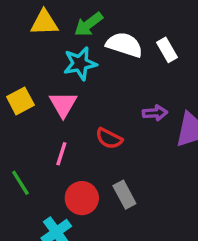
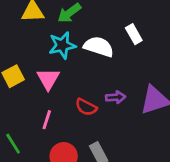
white semicircle: (124, 45) -> (99, 47), moved
purple arrow: (155, 113) -> (116, 97), moved

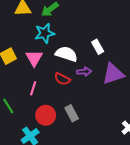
white rectangle: (134, 34) -> (98, 47), moved
white semicircle: (99, 47) -> (66, 54), moved

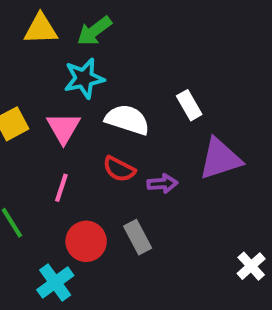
purple arrow: (84, 72) -> (162, 184), moved

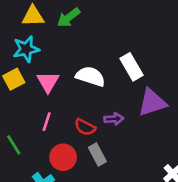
cyan star: (84, 78) -> (26, 49), moved
white rectangle: (189, 105) -> (132, 67), size x1.4
red semicircle: (119, 169) -> (85, 127), moved

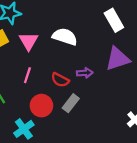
white rectangle: (132, 67) -> (114, 20), moved
gray rectangle: (97, 154) -> (71, 103), turned 66

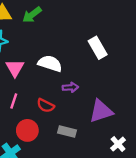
purple triangle: (117, 59) -> (101, 111), moved
purple arrow: (85, 73) -> (70, 87), moved
gray rectangle: (71, 103) -> (67, 132), moved, turned 66

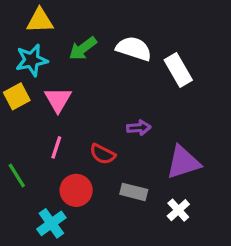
green arrow: (32, 15) -> (83, 49), moved
white semicircle: (50, 64) -> (134, 49), moved
white cross: (118, 144) -> (178, 210), moved

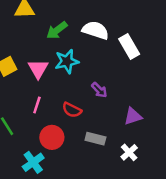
cyan star: (32, 60) -> (67, 61), moved
purple arrow: (139, 128) -> (99, 90), turned 49
purple triangle: (183, 162) -> (133, 116), size x0.7

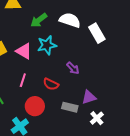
pink triangle: (38, 69) -> (24, 51), turned -30
purple triangle: (133, 116) -> (89, 97), moved

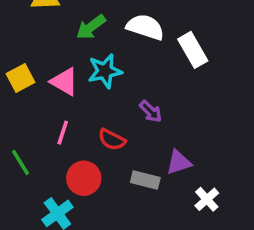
white cross: (97, 118) -> (207, 199), moved

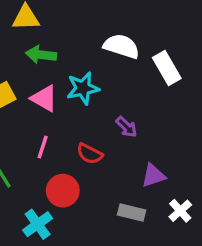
green arrow: (91, 27) -> (41, 55), moved, turned 44
gray rectangle: (145, 180) -> (132, 212), moved

